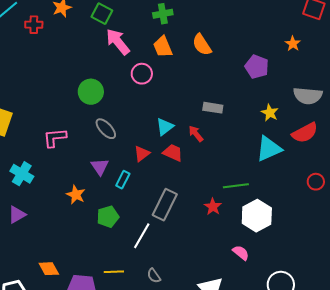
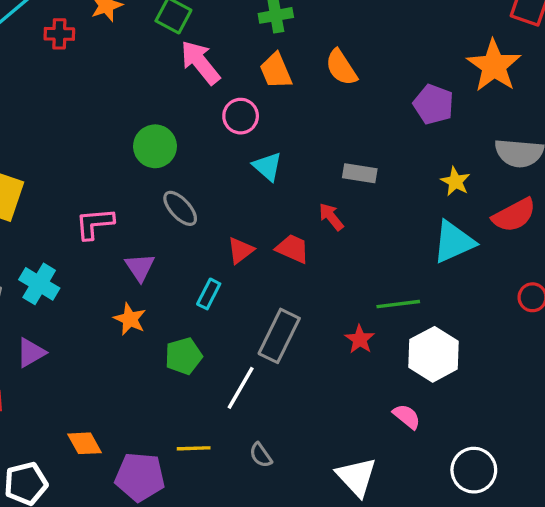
orange star: (293, 44) -> (494, 66), size x2.0
cyan triangle: (165, 127) -> (267, 166), moved, turned -42
purple triangle: (100, 167) -> (140, 267), moved

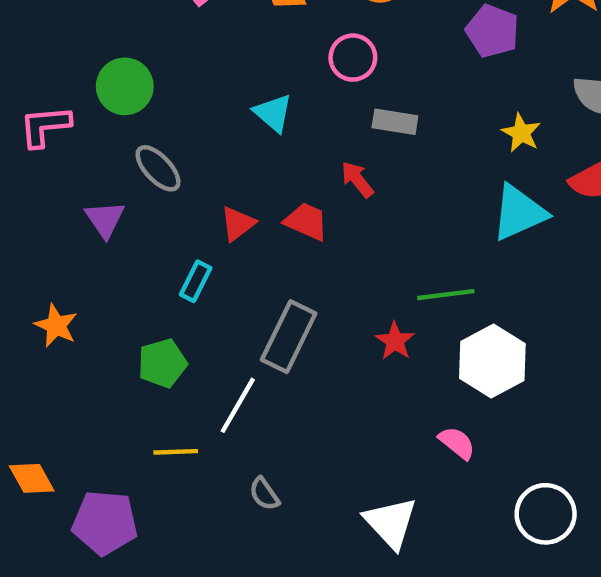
pink circle: (241, 116) -> (353, 58), moved
pink L-shape: (95, 223) -> (45, 126), moved
purple triangle: (140, 267) -> (105, 219), moved
orange star: (130, 319) -> (56, 326), moved
yellow line: (194, 448) -> (176, 452), moved

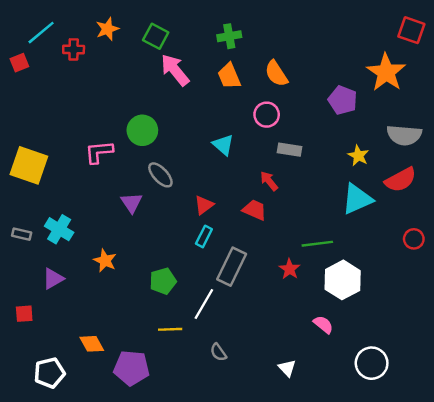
red trapezoid: (306, 221) -> (255, 210), moved
cyan rectangle: (196, 281) -> (204, 236), moved
white triangle: (391, 523) -> (287, 368), size x0.6

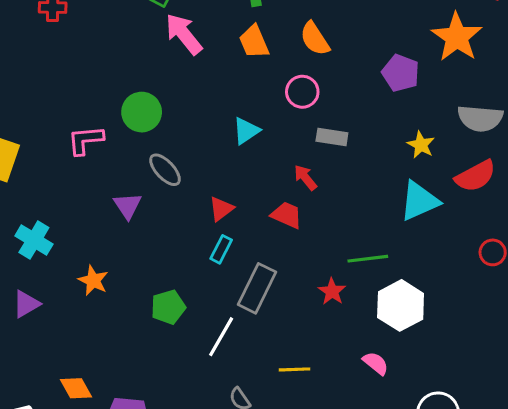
cyan triangle: (223, 145) -> (246, 131), turned 45
yellow line: (170, 329) -> (294, 369), moved

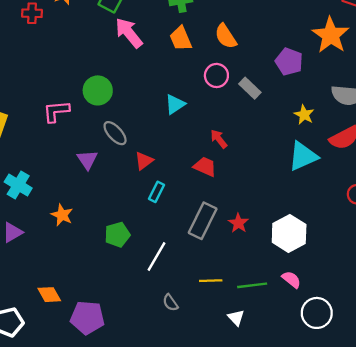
gray rectangle: (332, 137) -> (250, 88), moved, turned 35
red triangle: (221, 209) -> (144, 161), moved
green line: (368, 259) -> (252, 285), moved
gray rectangle: (257, 288) -> (203, 221), moved
pink semicircle: (376, 363) -> (291, 280), moved

